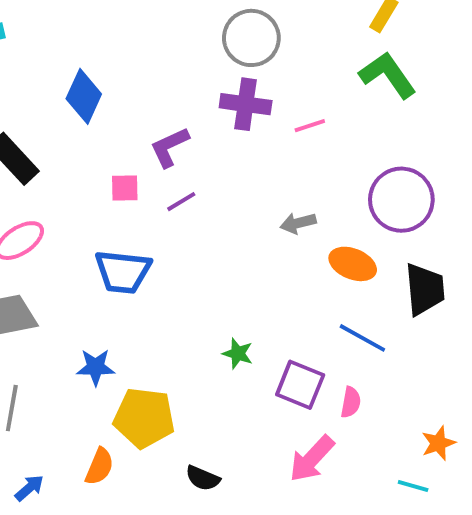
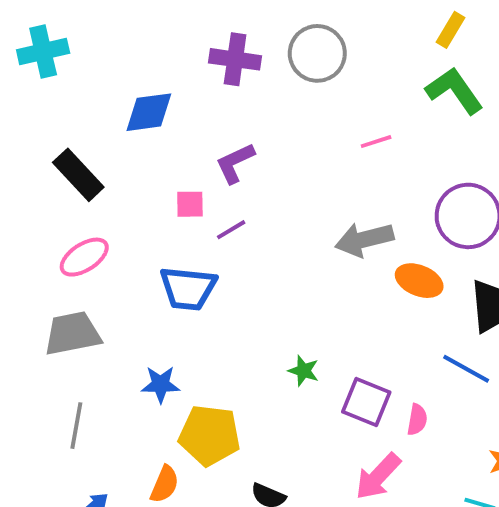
blue diamond: (84, 96) -> (149, 112), turned 58
purple cross: (246, 104) -> (235, 59), moved
purple line: (181, 202) -> (231, 230), moved
gray arrow: (298, 223) -> (364, 239), size x1.6
blue line: (362, 338) -> (466, 369), moved

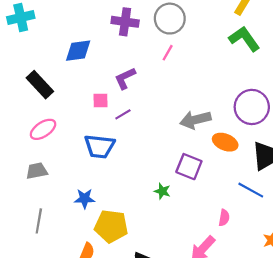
pink line: (376, 142) -> (168, 53), moved, turned -42
gray trapezoid: (72, 333) -> (37, 171), size x0.7
purple square: (366, 402) -> (189, 167), moved

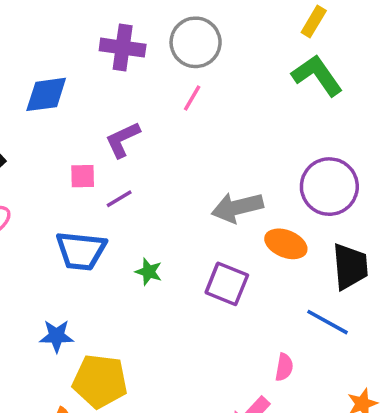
green star: (162, 191) -> (149, 272), moved

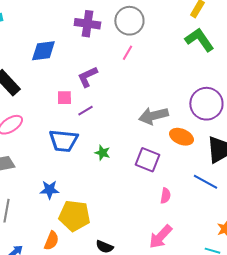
pink semicircle: (284, 367) -> (165, 196), moved

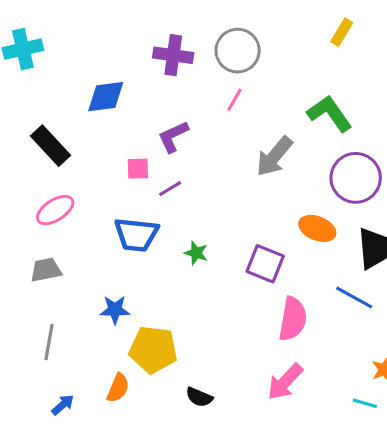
green L-shape: (199, 40) -> (330, 113), moved
gray arrow: (153, 116) -> (274, 156), moved, turned -36
pink semicircle: (165, 196) -> (293, 319), size x1.8

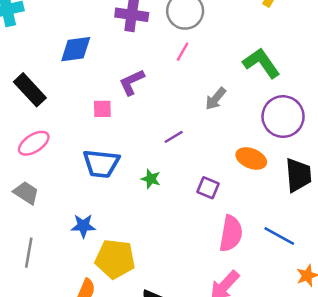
gray arrow: (274, 156) -> (216, 99), size x0.7
purple line: (170, 189) -> (174, 137), moved
purple square: (265, 264) -> (208, 188), size x0.7
gray trapezoid: (46, 270) -> (26, 193), turned 44
blue line: (354, 297) -> (279, 236), moved

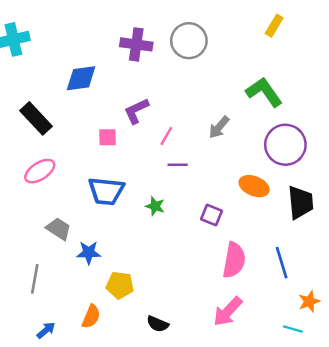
pink line: (183, 52) -> (166, 136), moved
purple line: (174, 137) -> (178, 165), turned 30
gray trapezoid: (26, 193) -> (59, 229), moved
blue line: (279, 236) -> (282, 263), turned 44
yellow pentagon: (115, 259) -> (120, 285), size x0.7

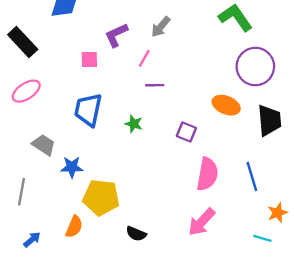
gray arrow: (219, 127) -> (161, 27), moved
blue trapezoid: (106, 191) -> (88, 110), turned 96
yellow pentagon: (120, 285) -> (101, 197), size x1.4

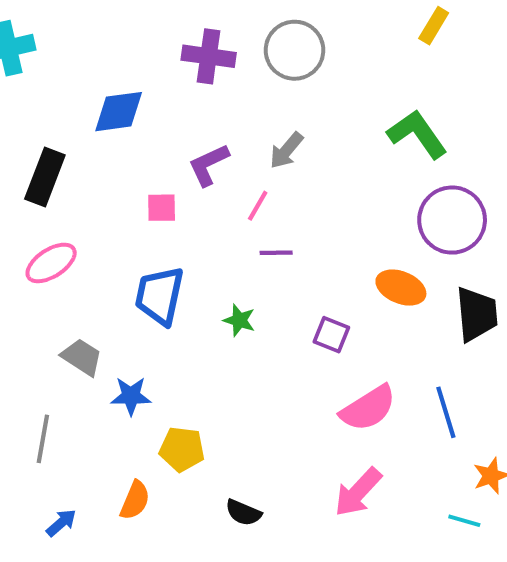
black rectangle: (23, 42) -> (45, 177), turned 64
pink semicircle: (207, 174) -> (368, 408), turned 48
yellow pentagon: (101, 197) -> (182, 449), size x0.7

